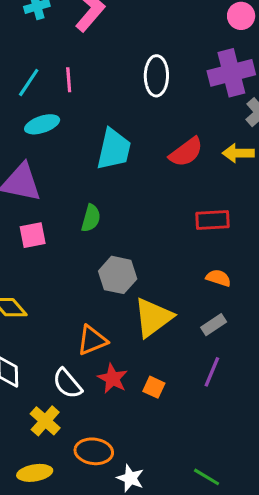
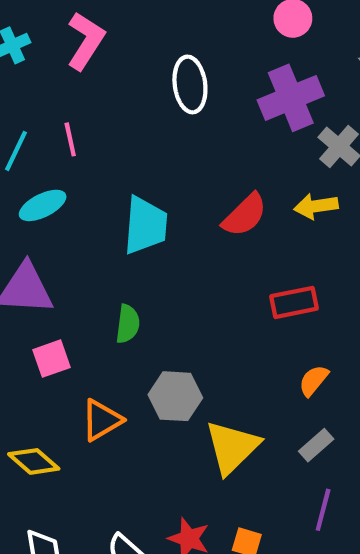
white ellipse: (156, 76) -> (190, 84), moved
orange semicircle: (218, 278) -> (314, 380), turned -60
orange triangle: (92, 340) -> (102, 420), moved

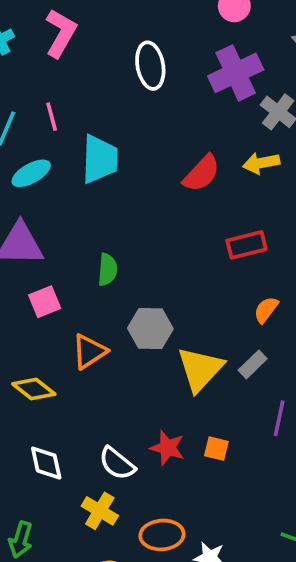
cyan trapezoid: (145, 225) -> (100, 159), moved
gray rectangle: (316, 445) -> (253, 364), moved

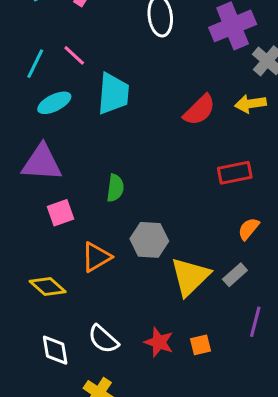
pink line: (52, 117) -> (74, 55), turned -35
orange square: (216, 449) -> (201, 345), turned -30
white semicircle: (117, 463) -> (103, 339), moved

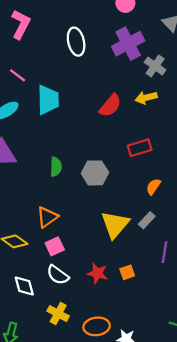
pink square: (60, 213) -> (55, 246), moved
gray hexagon: (149, 240) -> (95, 173), moved

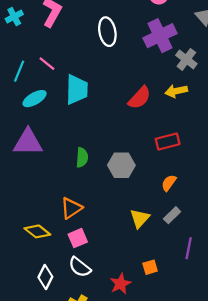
orange semicircle: (153, 187) -> (169, 183), moved
yellow triangle: (115, 225) -> (140, 218), size x0.7
red star: (97, 273) -> (120, 284), moved, turned 30
white diamond: (24, 286) -> (45, 277), turned 40

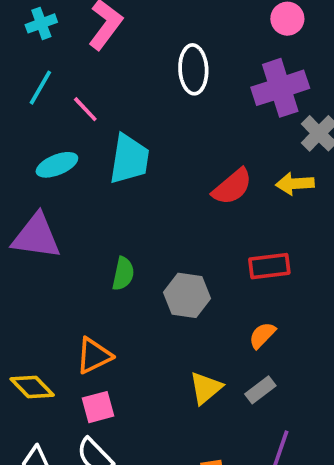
cyan line: (19, 71) -> (40, 88), moved

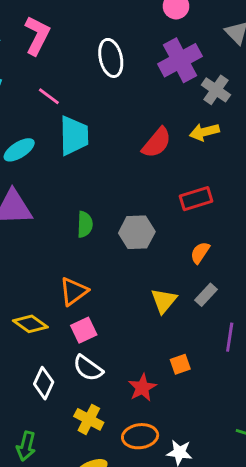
pink line: (85, 109) -> (49, 96), moved

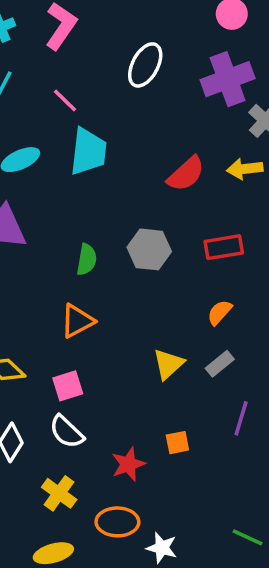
white ellipse: (111, 58) -> (145, 65), turned 33
gray hexagon: (137, 232) -> (149, 249), moved
orange triangle: (74, 291) -> (77, 321), moved

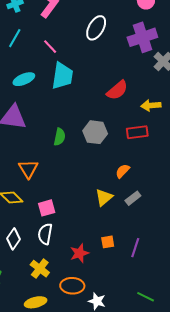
yellow arrow: (245, 169) -> (151, 105), moved
orange semicircle: (220, 312) -> (123, 171), moved
orange triangle: (77, 321) -> (28, 169), moved, turned -35
purple line: (241, 418) -> (135, 248), moved
white semicircle: (67, 432) -> (45, 234), turned 55

